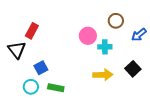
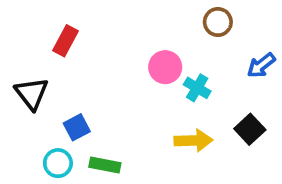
brown circle: (116, 21) -> (218, 22), moved
red rectangle: (32, 31) -> (65, 41), moved
cyan cross: (105, 47) -> (197, 88), turned 32

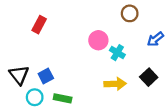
black triangle: (32, 93) -> (19, 75), moved

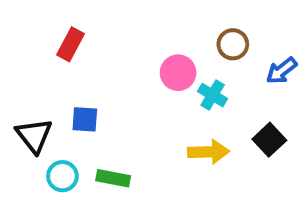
brown circle: (130, 13) -> (233, 44), moved
blue square: (46, 76) -> (85, 119), moved, turned 32

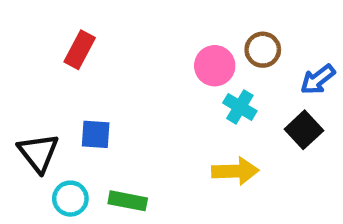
pink circle: (178, 73) -> (215, 66), moved
black square: (269, 140) -> (304, 130), moved

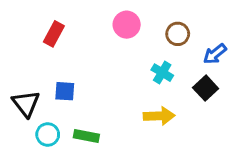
pink circle: (215, 66) -> (127, 25), moved

